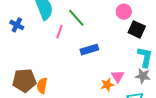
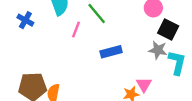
gray star: (143, 76) -> (158, 50), moved

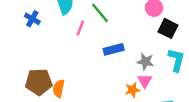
gray star: (158, 50) -> (145, 62), moved

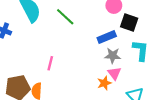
pink line: (80, 28) -> (50, 63), moved
blue rectangle: (114, 49) -> (107, 37), moved

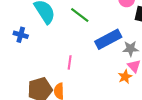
blue rectangle: (107, 37) -> (108, 39), moved, size x1.4

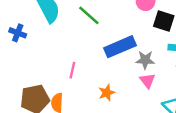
orange star: (125, 77) -> (107, 93), moved

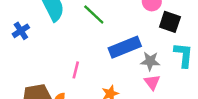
blue cross: (18, 33) -> (21, 31), turned 35

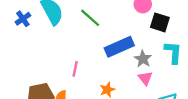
blue cross: (21, 31) -> (23, 19), moved
gray star: (150, 61) -> (143, 59), turned 30

